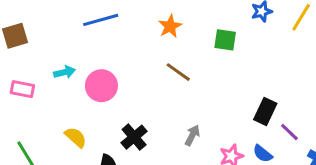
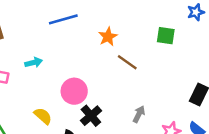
orange star: (170, 26) -> (108, 37), moved
pink circle: (101, 86) -> (74, 91), moved

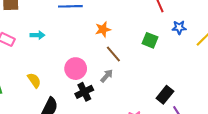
pink circle: (74, 91) -> (76, 69), moved
gray arrow: (139, 114) -> (107, 76), moved
black cross: (91, 116) -> (84, 92), moved

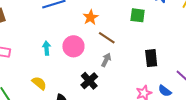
cyan arrow: (38, 35) -> (47, 48), moved, turned -80
pink circle: (76, 69) -> (73, 46), moved
black rectangle: (165, 95) -> (151, 58), moved, turned -30

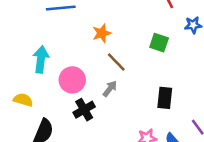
pink circle: (73, 46) -> (72, 80), moved
cyan arrow: (47, 48) -> (41, 59), size x1.5
yellow semicircle: (39, 83) -> (23, 100), turned -35

